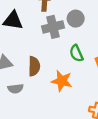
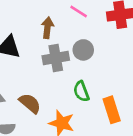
brown semicircle: (34, 66) -> (30, 103), turned -54

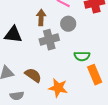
gray circle: (83, 50) -> (68, 24), moved
green semicircle: (81, 91) -> (82, 56), moved, turned -63

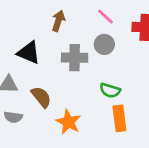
brown arrow: (41, 17) -> (58, 21), moved
black triangle: (13, 35) -> (29, 53), moved

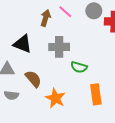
pink line: (105, 17) -> (65, 12), moved
gray circle: (104, 44) -> (94, 11), moved
green semicircle: (110, 90) -> (79, 67), moved

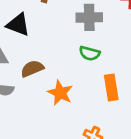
gray cross: (59, 47) -> (89, 17), moved
brown semicircle: (33, 79) -> (32, 69), turned -72

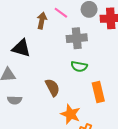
brown semicircle: (32, 69) -> (52, 88), moved, turned 90
orange star: (60, 93) -> (70, 114), moved

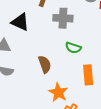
gray cross: (77, 38) -> (63, 18), moved

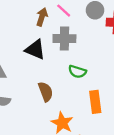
black triangle: (20, 22) -> (35, 50), moved

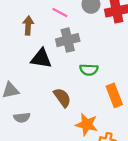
brown arrow: (42, 17) -> (28, 26), moved

